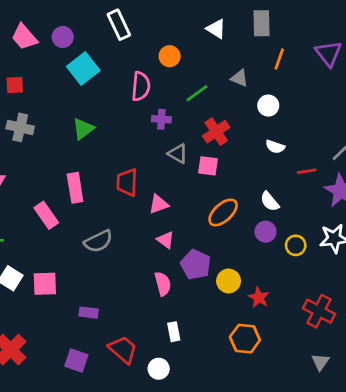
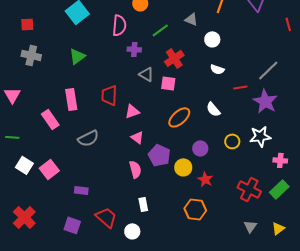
purple circle: (266, 232) -> (200, 148), moved
pink square: (45, 284) -> (49, 169), turned -36

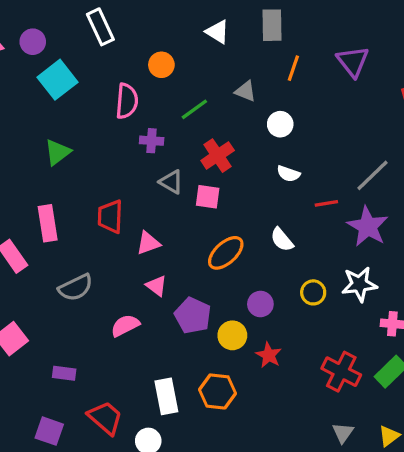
pink semicircle: (135, 169) -> (125, 325), moved, turned -102
white rectangle: (143, 204) -> (166, 396), size x1.5
orange hexagon: (195, 209) -> (218, 391), moved

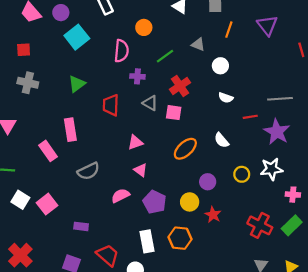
gray line: (373, 175) -> (280, 99), turned 40
red trapezoid: (110, 217) -> (111, 105), moved
purple pentagon: (193, 316) -> (154, 202), moved

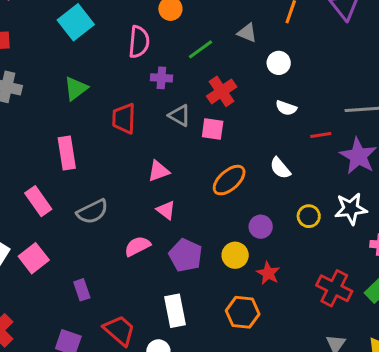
pink rectangle: (48, 151) -> (38, 201), moved
purple rectangle: (81, 226) -> (82, 290), turned 64
orange hexagon: (180, 238) -> (243, 312), moved

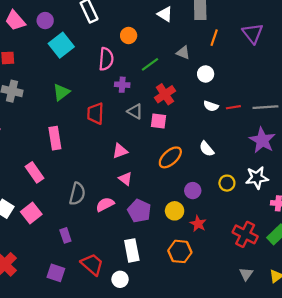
red line: (321, 135) -> (233, 107), moved
gray semicircle: (92, 212) -> (77, 194), moved, turned -50

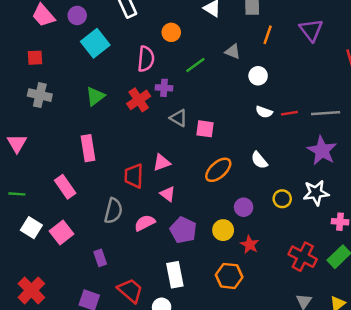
red cross: (165, 94) -> (139, 100), moved
red trapezoid: (95, 114) -> (134, 176), moved

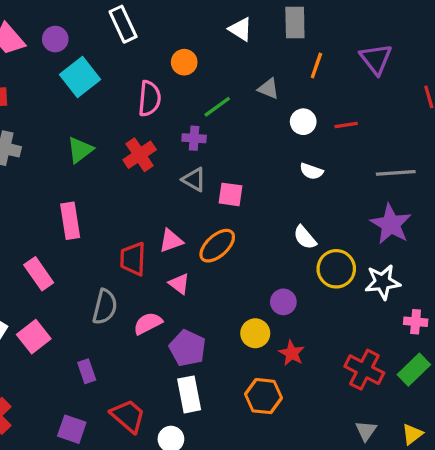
purple cross: (164, 88) -> (194, 138), moved
red line: (289, 113) -> (346, 125), moved
orange ellipse: (218, 170) -> (217, 246), moved
yellow circle: (282, 199) -> (336, 269), moved, size x1.5
purple pentagon: (183, 230) -> (187, 348), moved

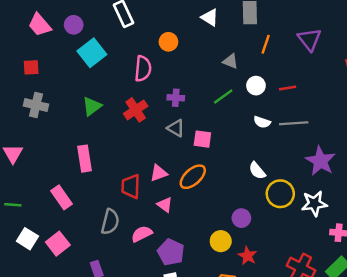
green line: (217, 107) -> (223, 97), moved
gray line: (396, 173) -> (294, 123), moved

